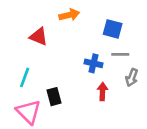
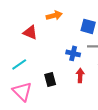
cyan line: (25, 77) -> (19, 64), turned 35
black rectangle: (54, 97) -> (50, 79), moved

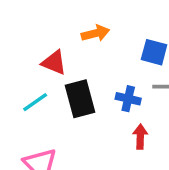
cyan line: (19, 64) -> (35, 102), moved
black rectangle: (50, 79) -> (80, 99), moved, size x1.5

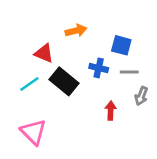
black rectangle: (80, 99) -> (64, 81), turned -36
blue cross: (128, 99) -> (99, 68), moved

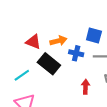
orange arrow: (76, 31) -> (58, 41), moved
cyan line: (29, 84) -> (22, 75), moved

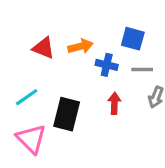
black rectangle: (49, 64) -> (67, 114), moved, turned 65
red arrow: (86, 87) -> (114, 103), moved

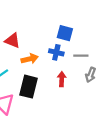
blue square: (133, 39) -> (65, 33), moved
orange arrow: (80, 46) -> (30, 59), moved

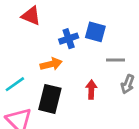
red triangle: (12, 41) -> (31, 16), moved
blue cross: (56, 52) -> (69, 39), moved, turned -32

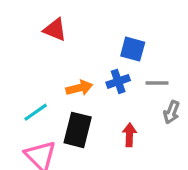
blue cross: (69, 39) -> (118, 81), moved
red arrow: (91, 90) -> (129, 135), moved

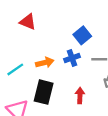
blue square: (133, 49) -> (82, 35), turned 36
cyan line: (36, 112) -> (15, 69), moved

